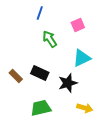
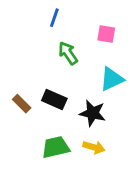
pink square: (78, 25) -> (106, 34), turned 32
black star: (68, 83) -> (93, 113), turned 30
yellow arrow: (85, 108) -> (94, 147), moved

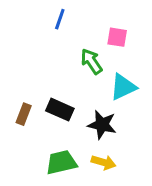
green arrow: (68, 53) -> (91, 61), moved
brown rectangle: (22, 104) -> (24, 114), turned 66

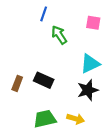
pink square: (117, 37) -> (93, 23), moved
green arrow: (91, 61) -> (59, 35), moved
black star: (102, 125) -> (88, 90), moved, turned -30

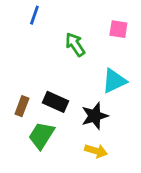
blue line: (44, 14) -> (34, 15), moved
black star: (88, 90) -> (95, 116), moved
green trapezoid: (45, 119) -> (41, 135), moved, turned -45

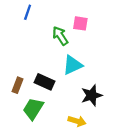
pink square: (118, 29) -> (80, 23), moved
cyan triangle: (114, 81) -> (73, 65), moved
black star: (95, 116) -> (92, 95), moved

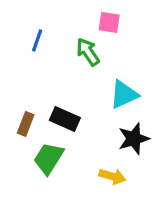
blue line: (28, 12) -> (37, 40), moved
pink square: (80, 23) -> (109, 22), moved
cyan triangle: (73, 65) -> (124, 94), moved

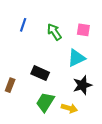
pink square: (109, 22) -> (83, 30), moved
brown rectangle: (26, 124) -> (10, 85), moved
green trapezoid: (49, 158) -> (45, 102), moved

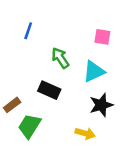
green arrow: (54, 32) -> (60, 58), moved
brown rectangle: (10, 85) -> (12, 105), turned 32
green trapezoid: (45, 102) -> (29, 126), moved

